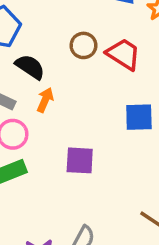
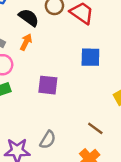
black semicircle: (30, 67) -> (29, 18), moved

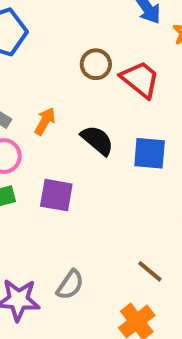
black semicircle: (29, 18) -> (97, 140), moved
purple square: (48, 85) -> (56, 195), moved

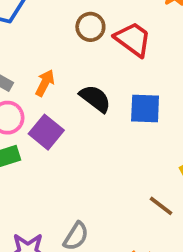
purple square: (56, 195) -> (46, 132), moved, turned 32
brown line: (150, 271) -> (161, 206), moved

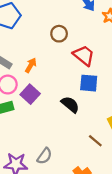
red trapezoid: (133, 39) -> (84, 55), moved
black semicircle: (95, 99) -> (70, 105), moved

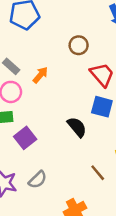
purple square: (30, 94) -> (25, 138), moved

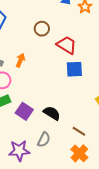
black semicircle: (77, 127) -> (52, 113), moved
brown line: (98, 173) -> (79, 131), moved

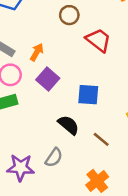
blue square: (74, 69) -> (88, 95), moved
purple square: (24, 111) -> (48, 79), moved
brown line: (79, 131) -> (101, 139), moved

